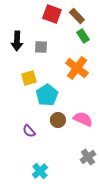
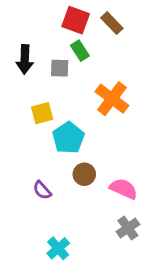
green rectangle: (83, 36) -> (80, 51), moved
pink semicircle: (83, 119) -> (124, 189), moved

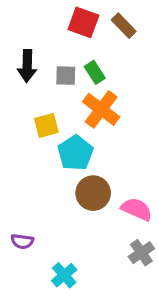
green rectangle: (80, 51) -> (95, 72), moved
orange cross: (112, 99) -> (101, 109), moved
brown circle: (84, 174) -> (93, 193), size x1.4
purple semicircle: (42, 190) -> (22, 241), moved, turned -42

